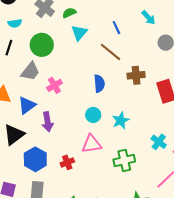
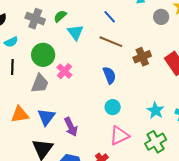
pink cross: (54, 85) -> (64, 71), moved
cyan star: (121, 120) -> (155, 110), moved

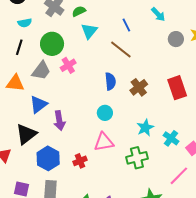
brown cross: (142, 57) -> (139, 87), moved, turned -30
orange triangle: (20, 114) -> (15, 83), moved

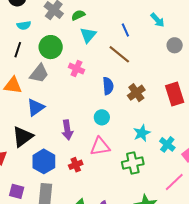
pink cross: (68, 65) -> (76, 69), moved, turned -35
purple arrow: (59, 121) -> (67, 130), moved

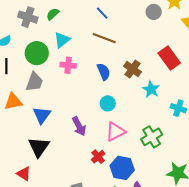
cyan triangle: (88, 35) -> (62, 40), moved, turned 30
cyan star: (142, 133) -> (151, 89), moved
blue hexagon: (44, 161) -> (122, 168), moved

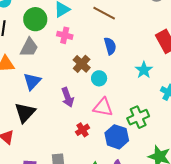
brown cross: (133, 69) -> (82, 64), moved
blue semicircle: (104, 72) -> (110, 46), moved
pink triangle: (115, 132) -> (103, 107), turned 30
blue hexagon: (122, 168) -> (117, 137), moved

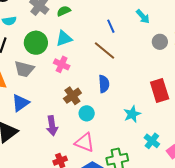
gray trapezoid: (29, 47) -> (24, 69), turned 65

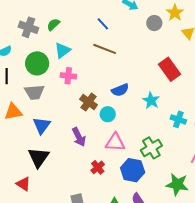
blue semicircle: (104, 84) -> (120, 90), moved, turned 90

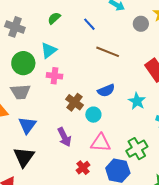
green semicircle: (53, 24) -> (54, 18), moved
brown line: (105, 49) -> (108, 52), moved

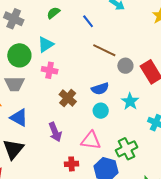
gray circle: (141, 24) -> (125, 66), moved
cyan circle: (93, 115) -> (101, 111), moved
blue triangle: (27, 125) -> (19, 118), turned -42
red cross: (83, 168) -> (72, 164), turned 32

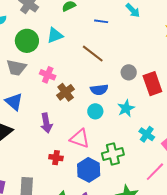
blue line: (88, 21) -> (101, 21), turned -56
brown line: (104, 50) -> (93, 54), moved
pink cross: (50, 70) -> (48, 75), moved

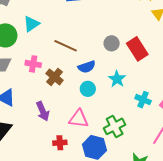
brown line: (93, 54) -> (66, 46), moved

